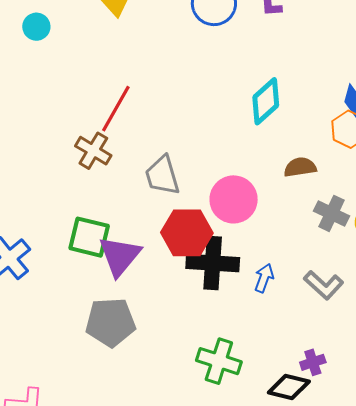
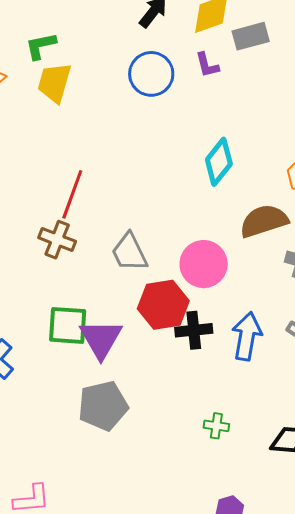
brown semicircle: (300, 167) -> (264, 221), size x1.5
black cross: (213, 263) -> (194, 330), size x0.7
blue arrow: (264, 278) -> (247, 336), size x1.6
green cross: (219, 361) -> (216, 426), size x0.6

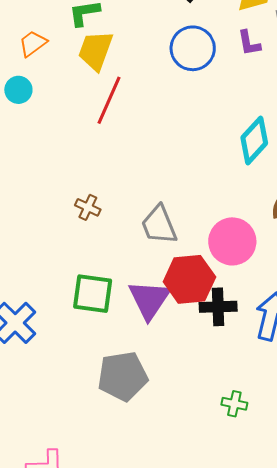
red line: (72, 194) -> (109, 100), moved
brown cross: (57, 240) -> (88, 207), size x0.7
purple triangle: (101, 339) -> (149, 299), moved

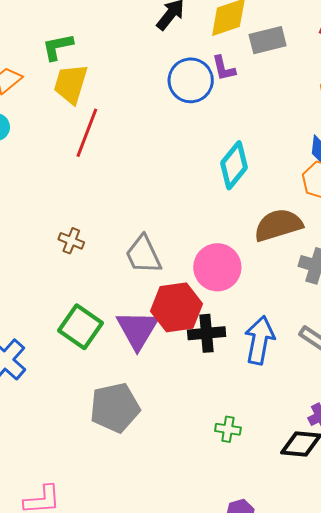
blue circle: (193, 48) -> (191, 80), moved
green square: (93, 294) -> (81, 327), turned 30

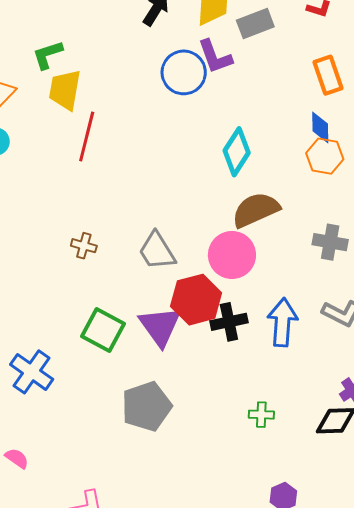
purple L-shape: (224, 68) -> (215, 57), size x1.4
brown semicircle: (278, 225) -> (256, 210), moved

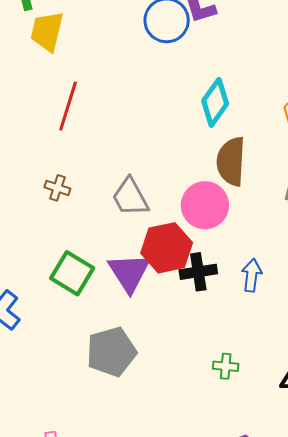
red line: (87, 137) -> (68, 106), moved
brown semicircle: (256, 210) -> (231, 161), turned -66
blue arrow: (282, 322) -> (252, 275), size x0.7

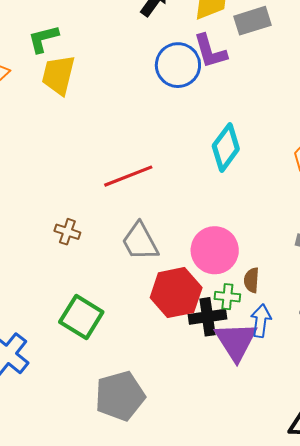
red line: (68, 106) -> (128, 176), moved, turned 51
brown semicircle: (231, 161) -> (251, 280), moved, size x0.5
purple triangle: (129, 272) -> (236, 341), moved
green cross: (226, 366) -> (227, 297), moved

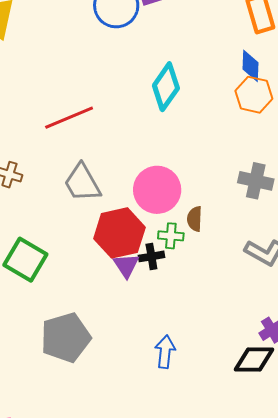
black cross: (208, 317) -> (151, 256), size x0.7
blue arrow: (261, 321) -> (165, 352), moved
purple triangle: (236, 341) -> (126, 266), moved, size x0.6

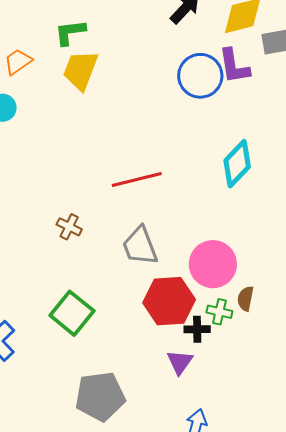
purple triangle: (126, 266) -> (180, 362), moved

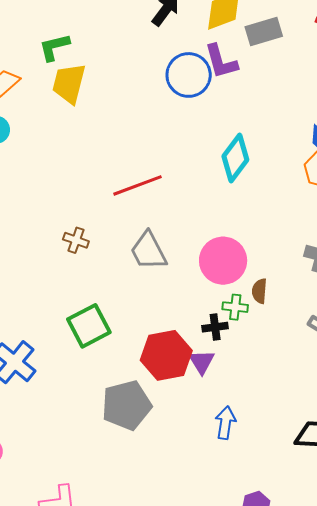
red hexagon: (169, 301) -> (166, 355), moved
green square: (72, 313) -> (89, 326), turned 30

